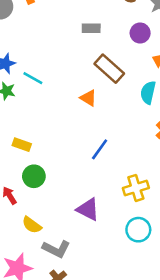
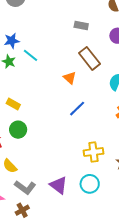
blue line: (100, 149) -> (77, 109), moved
purple triangle: (88, 209) -> (58, 185), moved

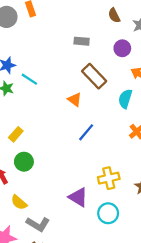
yellow rectangle: (13, 104) -> (16, 134), turned -72
purple triangle: (58, 185) -> (78, 197), moved

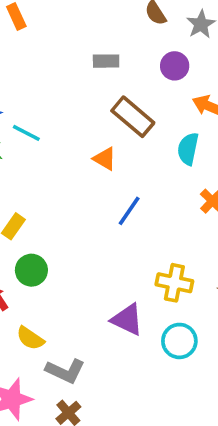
yellow cross: (109, 178) -> (174, 283), turned 30

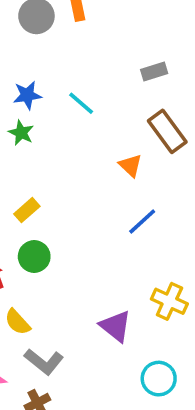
gray rectangle: (106, 61) -> (154, 72), turned -30
cyan line: (26, 133) -> (81, 103), moved
cyan circle: (179, 341) -> (159, 379), moved

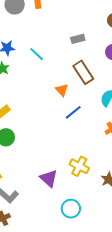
blue line: (142, 222) -> (73, 112), moved

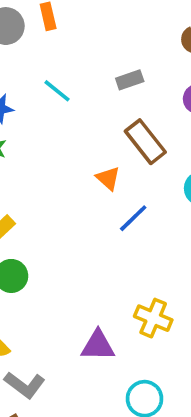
cyan line: (37, 54) -> (57, 91), moved
purple triangle: (49, 178) -> (98, 346), turned -36

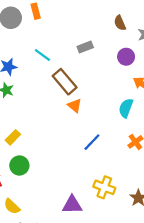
brown rectangle: (145, 142) -> (65, 82), moved
blue line: (133, 218) -> (92, 142), moved

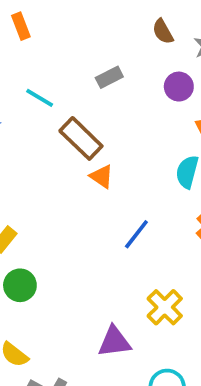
yellow cross: (104, 187) -> (165, 307), turned 30

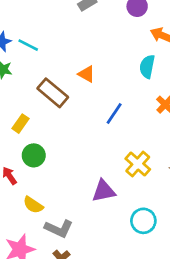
cyan line: (40, 98) -> (28, 45), moved
brown rectangle: (81, 138) -> (53, 93), moved

